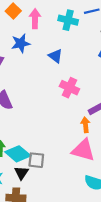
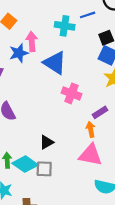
pink arrow: (35, 19) -> (32, 41), moved
blue triangle: (55, 56) -> (55, 63), size x1.6
black triangle: (21, 173) -> (47, 142), moved, turned 32

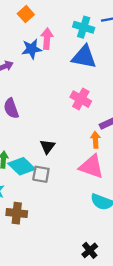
blue triangle: (55, 63) -> (84, 57), moved, turned -30
black triangle: (47, 142) -> (47, 146), turned -32

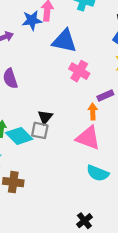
blue triangle: (84, 57) -> (64, 41), moved
gray square: (41, 174) -> (40, 130), moved

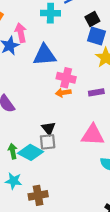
purple rectangle: (105, 96) -> (96, 92), turned 32
orange arrow: (93, 111) -> (63, 93), moved, turned -80

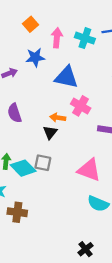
pink arrow: (21, 33) -> (57, 38), moved
orange arrow: (63, 93) -> (58, 118), moved
black triangle: (48, 128) -> (50, 132), moved

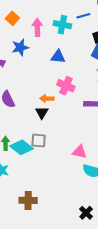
blue triangle: (66, 77) -> (58, 57), moved, size x0.7
pink triangle: (89, 170) -> (79, 152), moved, size x0.7
brown cross: (17, 212) -> (28, 200), moved

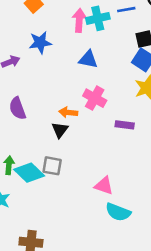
cyan cross: (62, 25) -> (98, 18), turned -30
pink arrow: (37, 27) -> (79, 20), moved

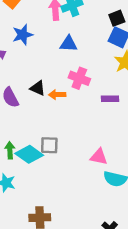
black triangle: (60, 130) -> (38, 88), moved, turned -35

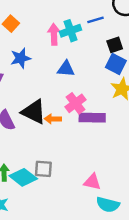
pink cross: (79, 78) -> (75, 103), turned 30
black triangle: (38, 88) -> (34, 112), size x1.6
purple rectangle: (110, 99) -> (92, 118), moved, size x1.5

